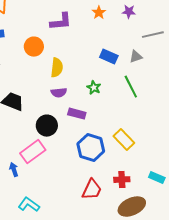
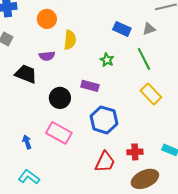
purple semicircle: (59, 93) -> (47, 56), moved
yellow rectangle: (124, 140) -> (151, 94), moved
pink rectangle: (33, 152) -> (59, 133), moved, turned 65
cyan L-shape: (29, 205) -> (29, 177), moved

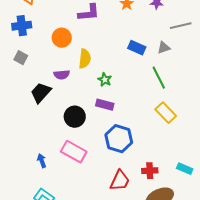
green star: (107, 60) -> (105, 80), moved
black trapezoid: (26, 74) -> (41, 93), turned -70

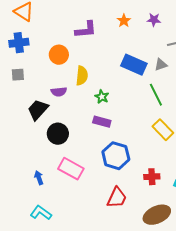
blue rectangle: (137, 48) -> (134, 65), size x1.4
gray square: (21, 58) -> (18, 75), turned -32
black circle: (75, 117) -> (58, 134), moved
red cross: (150, 171) -> (152, 177), moved

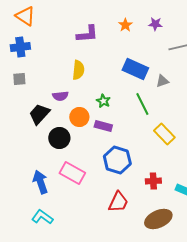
orange circle: (59, 55) -> (79, 117), moved
gray triangle: (161, 65) -> (162, 81), moved
yellow semicircle: (82, 76) -> (78, 70), moved
green line: (156, 95) -> (142, 104), moved
blue arrow: (39, 178) -> (40, 182), size x1.6

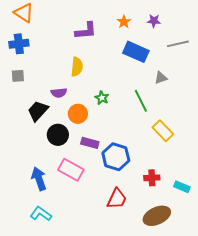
blue rectangle: (135, 69) -> (136, 52), moved
purple rectangle: (103, 126) -> (90, 143), moved

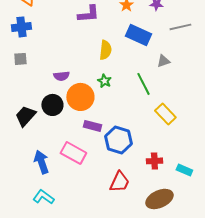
yellow semicircle: (77, 67) -> (105, 50), moved
black trapezoid: (38, 111) -> (25, 116), moved
orange circle: (78, 114) -> (80, 97), size x1.4
black circle: (58, 135) -> (52, 105), moved

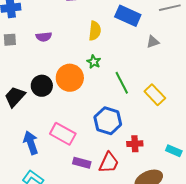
purple semicircle: (61, 76) -> (44, 37), moved
green line: (143, 84) -> (122, 83), moved
purple rectangle: (92, 126) -> (82, 163), moved
red cross: (154, 161) -> (135, 144), moved

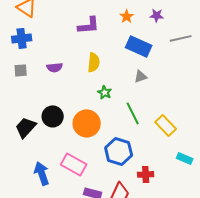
yellow semicircle: (95, 31) -> (94, 62), moved
gray triangle: (153, 42) -> (141, 76), moved
orange circle: (70, 78) -> (87, 123), moved
cyan rectangle: (174, 151) -> (185, 158), moved

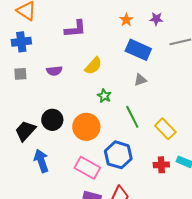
purple L-shape: (89, 25) -> (75, 29), moved
yellow semicircle: (94, 62) -> (93, 66), turned 36
pink rectangle: (74, 164) -> (87, 168), moved
blue arrow: (42, 173) -> (41, 161), moved
red cross: (146, 174) -> (161, 165), moved

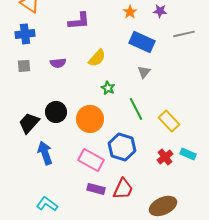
gray triangle: (140, 80) -> (144, 72), turned -32
red cross: (161, 165) -> (165, 157), turned -35

